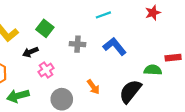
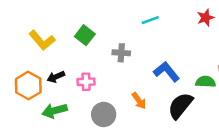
blue L-shape: (115, 46) -> (167, 72), moved
black arrow: (30, 52) -> (56, 77), moved
pink cross: (46, 70) -> (86, 82), turned 32

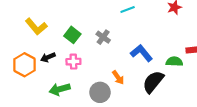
green square: (85, 35) -> (72, 35), moved
gray cross: (121, 53) -> (103, 37), turned 32
green arrow: (55, 111) -> (60, 89), moved
gray circle: (104, 114) -> (100, 92), moved

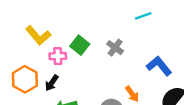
black arrow: (48, 57) -> (52, 83), moved, turned -32
pink cross: (73, 62) -> (58, 56), moved

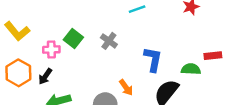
yellow L-shape: (38, 35) -> (17, 31), moved
blue L-shape: (159, 66) -> (153, 59), turned 50

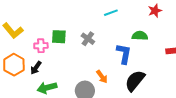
green square: (73, 39) -> (59, 37), turned -35
green semicircle: (191, 69) -> (140, 36), moved

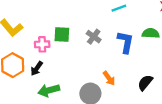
blue L-shape: (124, 54) -> (125, 42), moved
black semicircle: (135, 81) -> (145, 83), size x0.7

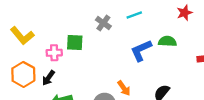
gray cross: (94, 37) -> (103, 23), moved
blue L-shape: (125, 42) -> (141, 50), turned -125

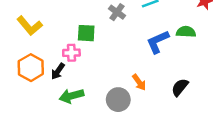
pink cross: (54, 53) -> (71, 53), moved

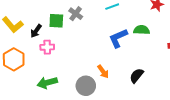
gray cross: (117, 12) -> (76, 14), moved
green square: (86, 33) -> (56, 21), moved
black arrow: (58, 71) -> (36, 31), moved

